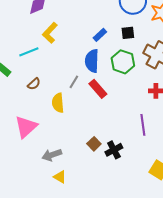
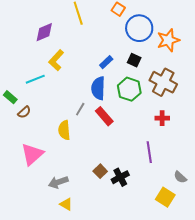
black square: (128, 33) -> (134, 60), turned 32
brown semicircle: (34, 84) -> (24, 112), moved

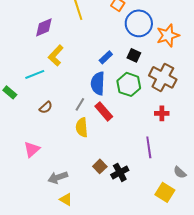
brown semicircle: (24, 112) -> (46, 107), moved
yellow semicircle: (64, 130) -> (82, 127), moved
pink triangle: (32, 154) -> (32, 149), size x0.7

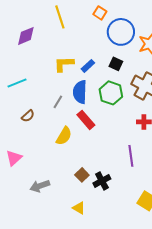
yellow L-shape: (56, 55) -> (64, 64), moved, turned 45
gray line: (80, 104) -> (58, 102), moved
yellow semicircle: (82, 127) -> (64, 136), turned -144
yellow triangle: (66, 199) -> (79, 208), moved

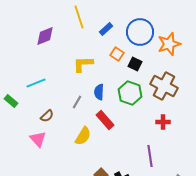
orange square: (100, 13) -> (117, 54), moved
blue rectangle: (88, 66) -> (106, 29), moved
blue semicircle: (80, 92) -> (99, 92), size x0.7
pink triangle: (14, 158) -> (38, 139), moved, turned -30

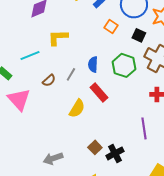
yellow L-shape: (83, 64) -> (58, 37), moved
black square: (135, 64) -> (139, 35), moved
brown semicircle: (47, 116) -> (49, 80), moved
pink triangle: (38, 139) -> (19, 99), moved, size x1.4

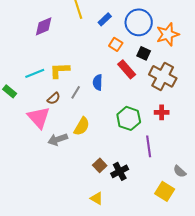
yellow L-shape: (58, 37) -> (60, 70), moved
green hexagon: (124, 65) -> (129, 118), moved
red rectangle: (99, 92) -> (127, 69), moved
pink triangle: (19, 99) -> (39, 117), moved
gray arrow: (53, 158) -> (58, 139), moved

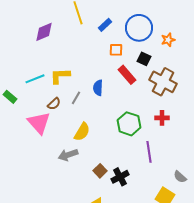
orange star: (168, 34) -> (168, 40), size x0.6
orange square: (116, 44) -> (116, 50), turned -32
gray arrow: (58, 139) -> (68, 155), moved

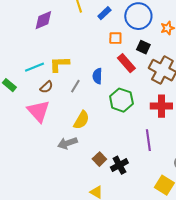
brown semicircle: (54, 104) -> (46, 87), moved
red cross: (162, 118) -> (161, 106), size x1.5
green hexagon: (129, 124) -> (121, 100), moved

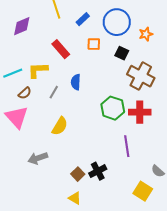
red rectangle: (126, 63) -> (61, 49), moved
green hexagon: (121, 100) -> (113, 108), moved
gray arrow: (67, 143) -> (38, 158), moved
brown square: (99, 159) -> (78, 174), moved

